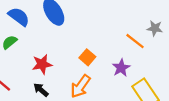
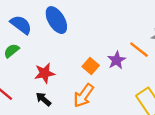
purple star: (121, 68) -> (117, 60), moved

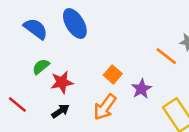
green semicircle: (12, 51) -> (41, 67), moved
purple star: (117, 60) -> (141, 89), moved
black arrow: (43, 99) -> (60, 111), turned 105

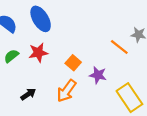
red star: (62, 82) -> (38, 53), moved
purple star: (141, 89) -> (98, 75), turned -30

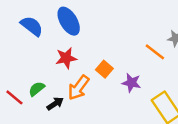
green semicircle: (11, 56) -> (37, 89), moved
orange arrow: (66, 91) -> (78, 88), moved

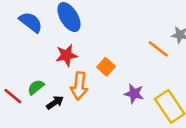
purple star: (131, 83) -> (134, 94), moved
orange arrow: (78, 88) -> (79, 86), turned -30

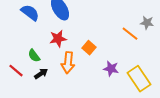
green semicircle: (36, 87) -> (34, 56), moved, turned -88
black arrow: (55, 102) -> (41, 74), moved

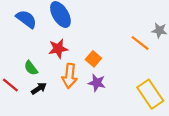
purple star: (111, 69) -> (97, 83), moved

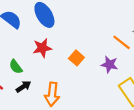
orange arrow: (70, 76) -> (52, 94), moved
purple star: (97, 83) -> (109, 65), moved

